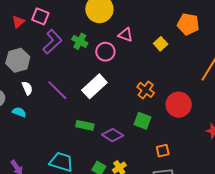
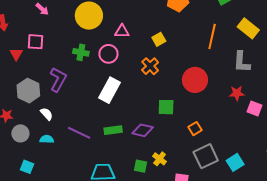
purple L-shape: (52, 42) -> (58, 80), moved
yellow square: (161, 44) -> (159, 39), moved, turned 32
purple line: (57, 90) -> (79, 133), moved
orange cross: (146, 90) -> (150, 66), moved, turned 30

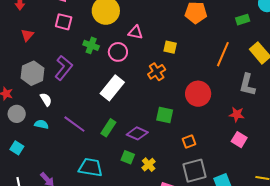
yellow square: (159, 39) -> (170, 47), turned 32
pink square: (35, 42) -> (64, 22), moved
pink square: (255, 108) -> (239, 140), moved
green rectangle: (113, 130) -> (108, 128), turned -60
green square: (140, 166) -> (128, 157), moved

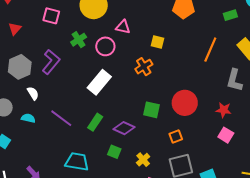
green cross: (91, 45) -> (79, 40), turned 35
red circle: (198, 94) -> (185, 103), moved
yellow cross: (149, 165) -> (143, 160), moved

